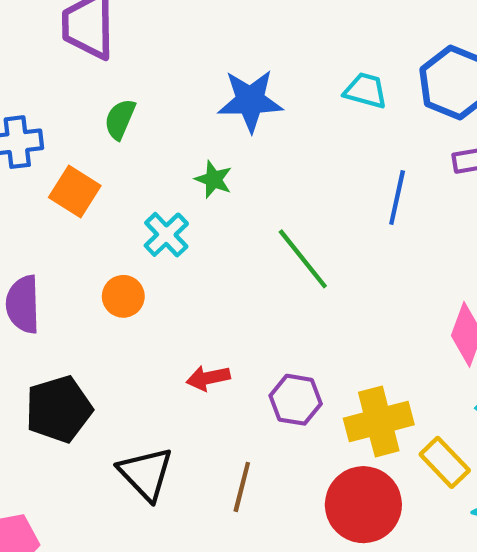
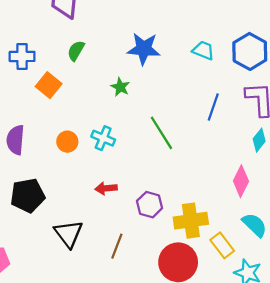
cyan cross: (166, 235) -> (103, 138), moved, turned -30

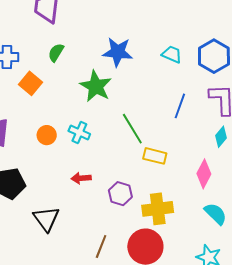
green star: (120, 87) -> (96, 86), size x1.8
yellow rectangle: (222, 245) -> (155, 156), moved, turned -40
brown line: (117, 246) -> (101, 247), moved

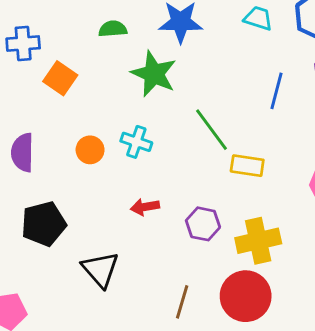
green semicircle: (56, 53) -> (113, 29), moved, turned 60

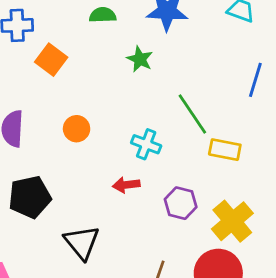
green star: (154, 74) -> (140, 59), size x0.6
cyan cross: (136, 142) -> (146, 144), moved
yellow cross: (258, 241) -> (232, 221), turned -30

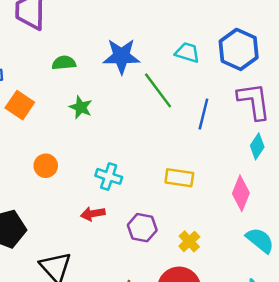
green star: (140, 59) -> (81, 107), moved
green line: (192, 114) -> (158, 90), moved
yellow cross: (232, 221) -> (189, 241), size x0.6

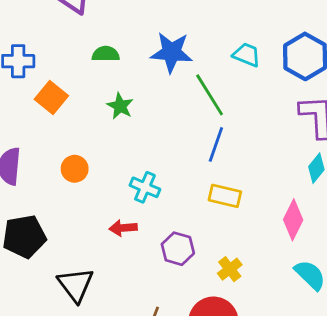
blue line: (203, 114) -> (216, 144), moved

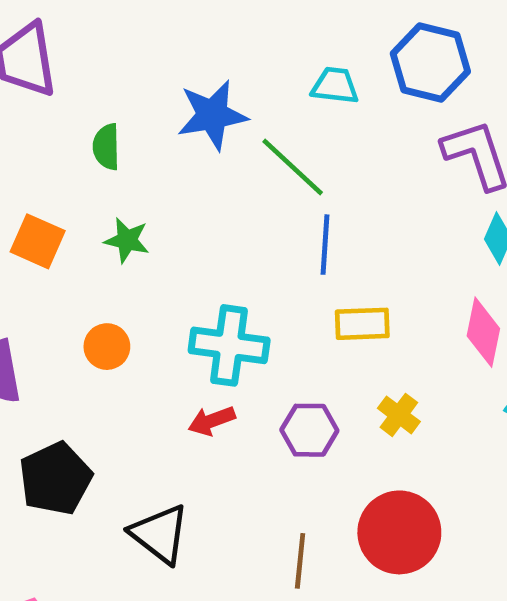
green semicircle: (106, 54) -> (106, 147), turned -76
green star: (120, 106) -> (127, 240), moved
cyan cross: (145, 187) -> (229, 345), size x1.5
yellow cross: (230, 269) -> (399, 415), moved

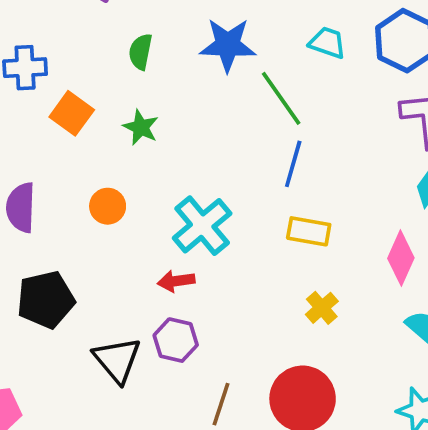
cyan cross: (229, 345) -> (202, 226), turned 30
purple hexagon: (309, 430) -> (176, 340), moved

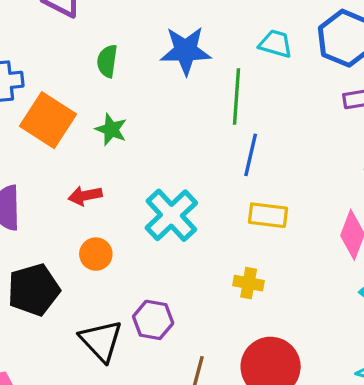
green line: (281, 98) -> (237, 96), turned 42
orange square: (72, 113) -> (48, 120), size x1.4
orange circle: (108, 206) -> (96, 254), moved
red arrow: (176, 281) -> (85, 196), moved
yellow cross: (322, 308) -> (249, 283), moved, turned -36

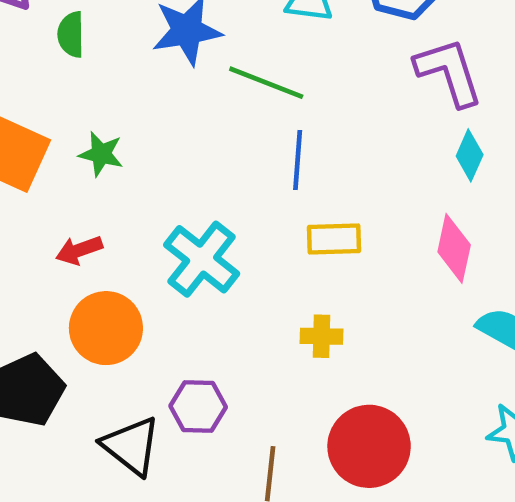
green semicircle: (107, 61) -> (71, 34), moved
green line: (237, 96) -> (266, 83), turned -64
orange circle: (96, 254) -> (106, 328), size x1.6

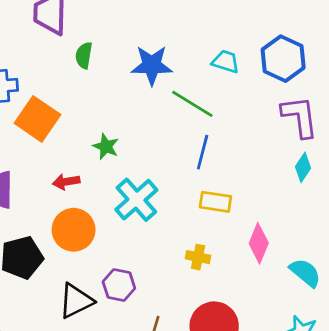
green star: (101, 154) -> (106, 146), moved
pink diamond: (454, 248) -> (259, 243), moved
black triangle: (131, 446) -> (76, 301), turned 45

